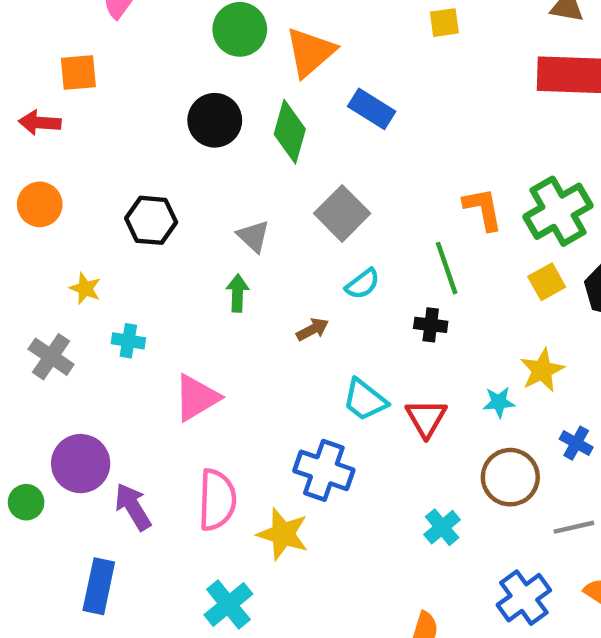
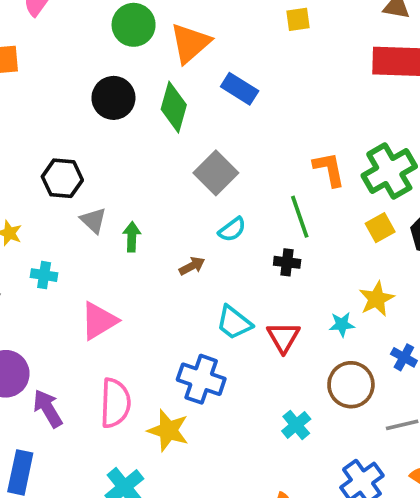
gray triangle: (253, 236) -> (93, 220), moved

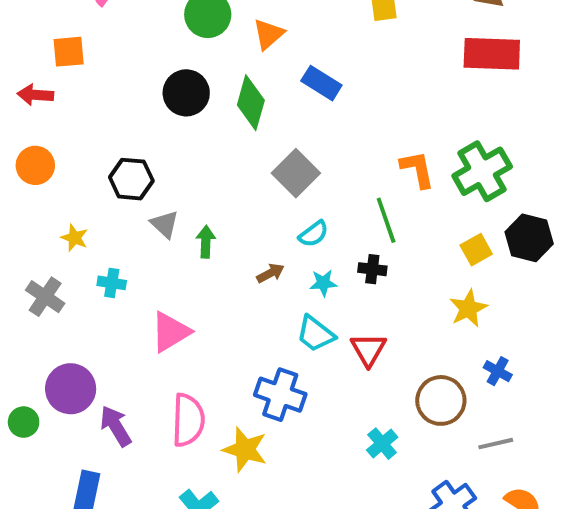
orange triangle: (190, 43) -> (268, 34), size x0.7
yellow square: (380, 228) -> (476, 250), moved
cyan star: (342, 324) -> (323, 283), moved

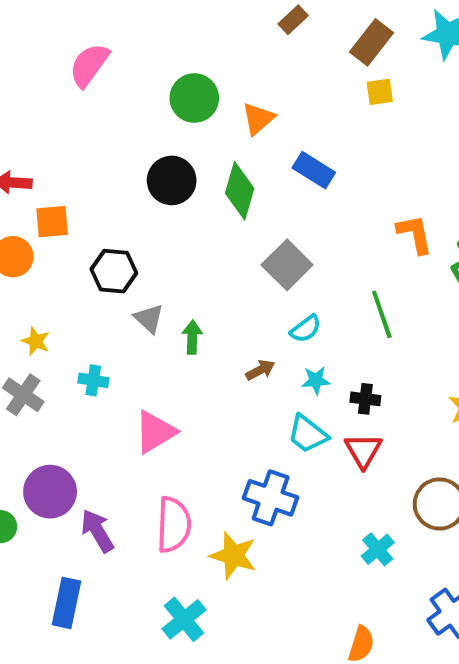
orange square: (69, 52) -> (52, 222), moved
orange L-shape: (417, 169) -> (415, 234), moved
yellow star: (75, 238) -> (36, 341), moved
black cross: (372, 269) -> (365, 399), moved

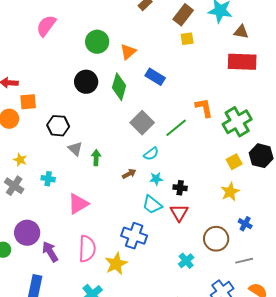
green line: (382, 314) -> (176, 128), moved, turned 70
yellow star: (233, 556) -> (116, 264), turned 30

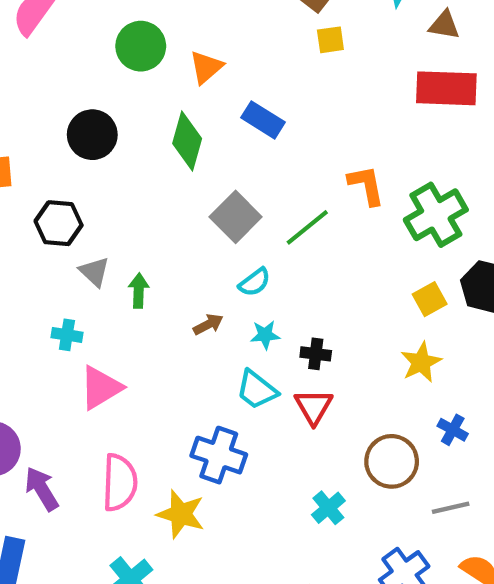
black circle: (86, 82) -> (92, 135), moved
cyan cross: (48, 179) -> (67, 335), moved
yellow star: (116, 264) -> (181, 514), turned -30

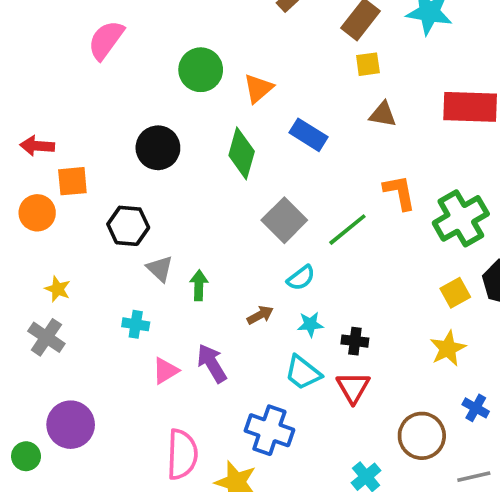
brown triangle: (444, 25) -> (383, 114), moved
pink triangle: (101, 388) -> (165, 371), size x0.7
purple arrow: (42, 489) -> (212, 363), moved

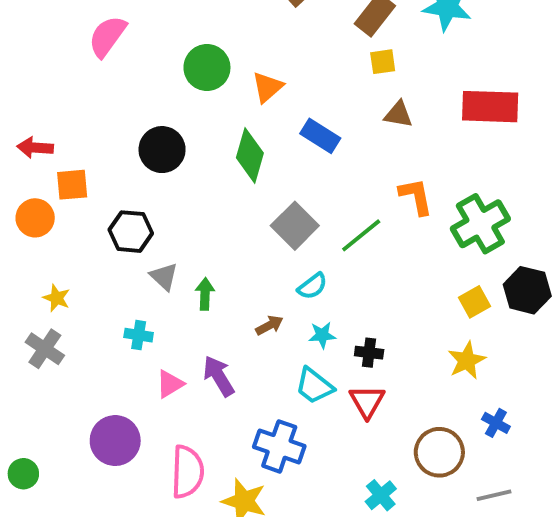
purple circle: (71, 425) -> (115, 441), moved

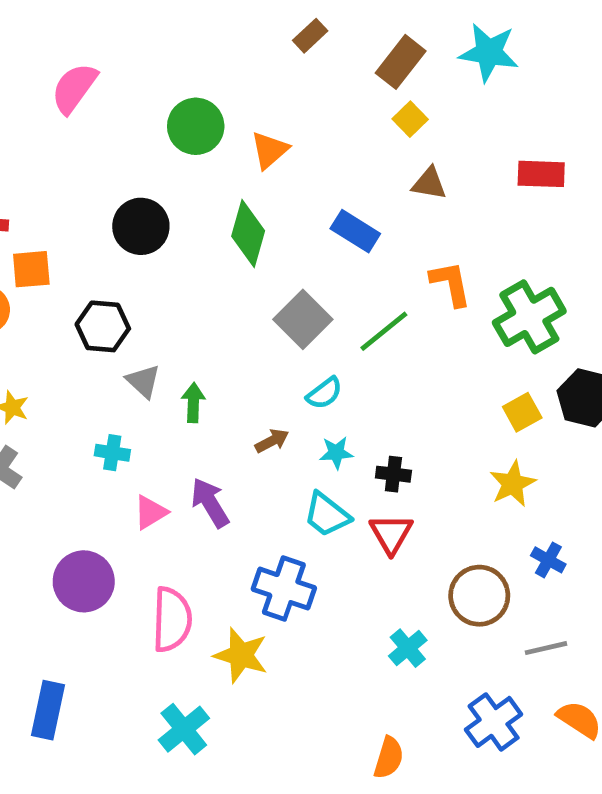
yellow square: (383, 62) -> (410, 119), turned -36
red rectangle: (490, 107) -> (541, 174), size x0.7
blue rectangle: (320, 136) -> (355, 231), moved

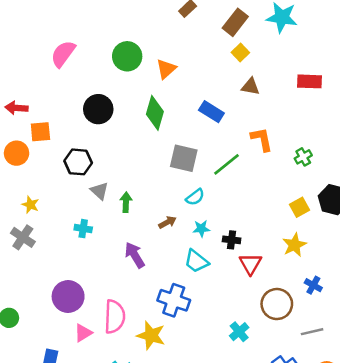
pink semicircle: (74, 88) -> (63, 54), moved
green cross: (529, 317) -> (303, 157), size x0.5
gray square: (303, 319) -> (184, 158), turned -32
pink triangle: (150, 512) -> (83, 333), moved
red triangle: (391, 534) -> (250, 264), moved

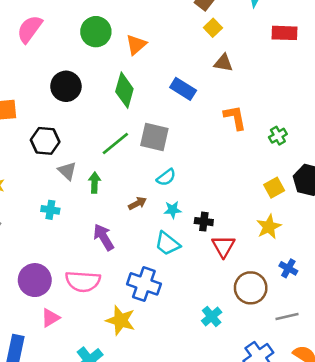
red rectangle: (309, 81) -> (284, 33), moved
green line: (227, 164) -> (115, 144), moved
pink semicircle: (115, 317) -> (83, 281), moved, turned 92

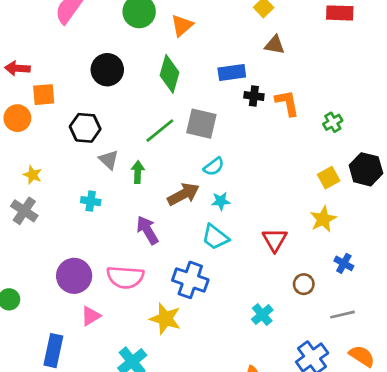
blue rectangle: (183, 89) -> (232, 72), turned -40
brown arrow: (137, 203) -> (183, 194), size x1.6
black cross: (204, 222) -> (254, 96), moved
brown circle: (251, 288) -> (304, 284), size x0.6

